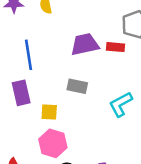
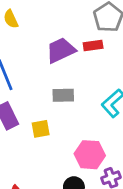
pink hexagon: (53, 143) -> (90, 155), moved

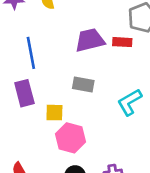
pink hexagon: (90, 155) -> (71, 138), moved

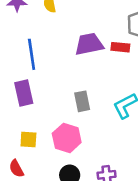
gray rectangle: (83, 84) -> (82, 101), moved, turned 66
yellow square: (54, 113) -> (28, 139), moved

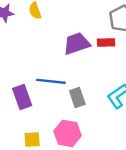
blue line: (32, 54) -> (51, 81), moved, turned -68

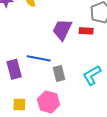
purple trapezoid: (77, 44) -> (62, 30), turned -50

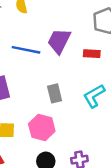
red rectangle: (86, 31) -> (92, 54), moved
blue line: (39, 58) -> (26, 50), moved

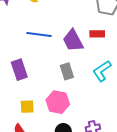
purple trapezoid: (59, 41) -> (73, 41), moved, turned -50

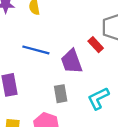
red rectangle: (97, 34) -> (96, 45), moved, turned 40

